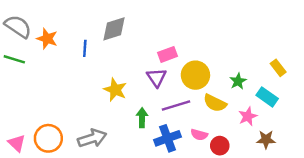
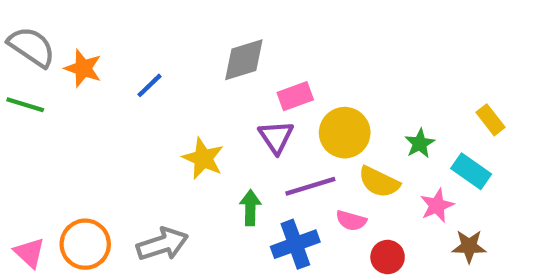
gray diamond: (114, 29) -> (244, 60), moved
blue line: (85, 48) -> (150, 85), turned 42
pink semicircle: (199, 135) -> (351, 221), moved

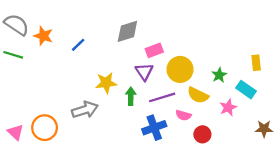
yellow rectangle: (490, 120) -> (256, 63), turned 32
yellow star: (203, 158) -> (106, 83), turned -30
green arrow: (250, 208) -> (131, 96), moved
gray arrow: (162, 244) -> (85, 110), moved
brown star: (469, 246) -> (264, 129), moved

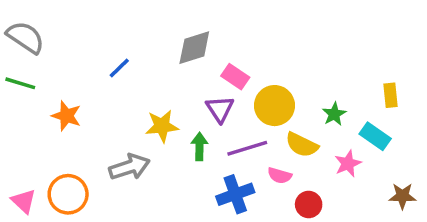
orange star: (43, 36) -> (66, 116), moved
pink rectangle: (154, 50) -> (235, 77), turned 54

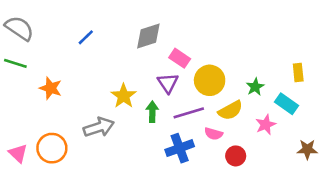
blue line: (119, 68) -> (86, 37), moved
yellow star: (162, 126) -> (124, 96), turned -30
yellow semicircle: (302, 145) -> (230, 110), turned -55

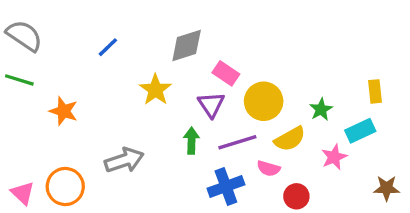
yellow star: (124, 96) -> (155, 90), moved
cyan rectangle: (286, 104) -> (360, 131), turned -60

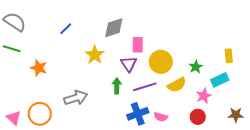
pink rectangle: (226, 73) -> (138, 45), turned 56
pink semicircle: (269, 168) -> (161, 117), moved
red circle: (296, 196) -> (198, 117), moved

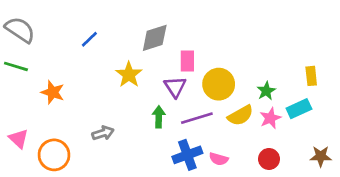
pink star: (204, 96) -> (270, 118), moved
gray arrow: (76, 98) -> (103, 133), size x0.7
pink triangle: (14, 118) -> (19, 139), moved

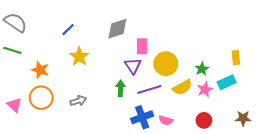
yellow star: (129, 75) -> (79, 56), moved
orange circle: (54, 155) -> (41, 98), moved

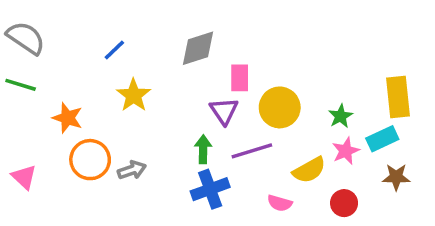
yellow rectangle: (236, 58) -> (398, 97), size x1.6
yellow semicircle: (182, 87) -> (309, 170), moved
orange circle: (41, 98) -> (90, 160), moved
blue cross: (142, 117) -> (210, 189), moved
brown star: (243, 118) -> (396, 177), moved

